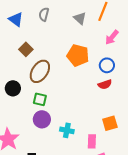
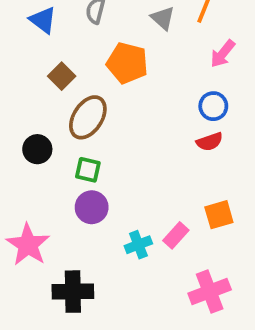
orange pentagon: (78, 55) -> (127, 63), moved
cyan cross: (67, 130) -> (138, 245), moved, turned -32
pink rectangle: (92, 141) -> (176, 235), moved, turned 40

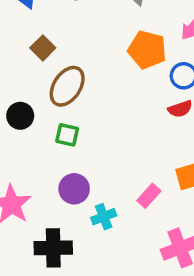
orange pentagon: (127, 63) -> (147, 50), moved
purple circle: (92, 207) -> (74, 189), moved
cyan cross: (138, 245) -> (104, 217), moved

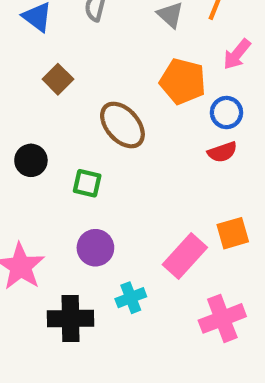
brown ellipse: (67, 86) -> (122, 125), moved, turned -75
pink rectangle: (149, 196) -> (185, 256), size x1.5
cyan cross: (104, 217) -> (131, 298), moved

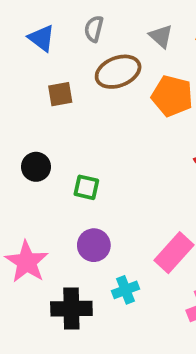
brown square: (58, 79) -> (60, 94), turned 35
brown ellipse: (122, 125) -> (118, 72), moved, turned -69

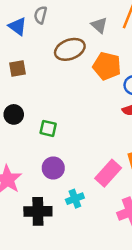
gray semicircle: (94, 29) -> (40, 15), moved
brown square: (60, 94) -> (18, 69), moved

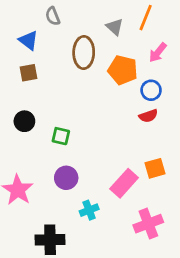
gray semicircle: (40, 15) -> (53, 16), turned -36
blue triangle: (18, 26) -> (28, 40), moved
brown ellipse: (70, 49) -> (84, 53), turned -68
black cross: (38, 211) -> (50, 240), moved

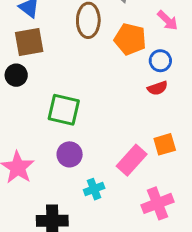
pink arrow: (158, 53) -> (168, 20), turned -85
brown square: (28, 73) -> (29, 42), size x1.5
black circle: (24, 121) -> (16, 75), moved
green square: (61, 136) -> (64, 110), size x1.6

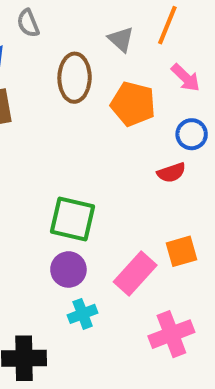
blue circle: (160, 61) -> (192, 134), moved
green square: (64, 110) -> (72, 219), moved
purple circle: (70, 154) -> (68, 269), moved

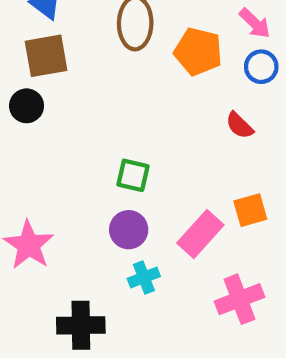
blue circle: (192, 134) -> (261, 67), moved
red semicircle: (171, 173) -> (239, 125), turned 64
green square: (72, 219) -> (133, 175), size x0.7

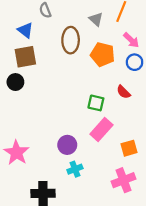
green square: (133, 175) -> (96, 103), moved
orange square: (250, 210) -> (129, 148), moved
pink rectangle: (200, 234) -> (101, 129), moved

